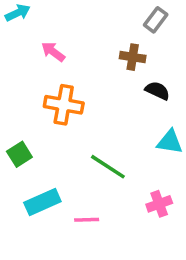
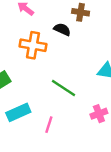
black semicircle: (157, 91) -> (62, 29), moved
pink line: (87, 220) -> (49, 125), turned -70

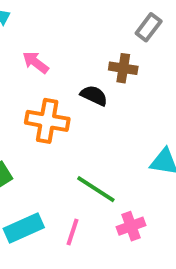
pink cross: (99, 114) -> (131, 226), moved
pink line: (49, 125) -> (73, 232), moved

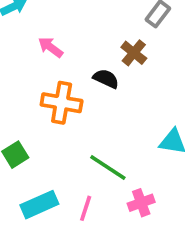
brown cross: (123, 68) -> (134, 53), turned 30

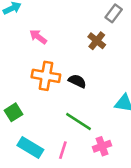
black semicircle: (106, 79) -> (77, 81), moved
cyan rectangle: (39, 205) -> (30, 147), turned 55

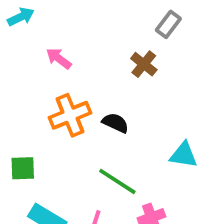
orange cross: (46, 76) -> (70, 115), turned -32
green square: (13, 112) -> (23, 168), turned 30

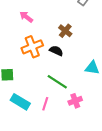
brown cross: (144, 64) -> (65, 31), moved

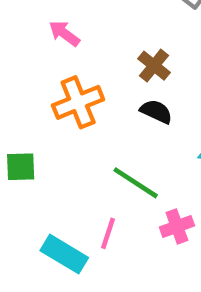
black semicircle: (56, 51) -> (156, 112), moved
cyan rectangle: (20, 102) -> (64, 254), moved

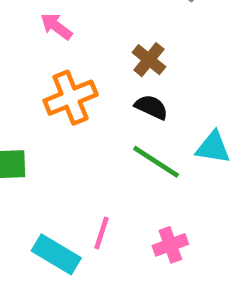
green line: (136, 183) -> (156, 162), moved
pink cross: (177, 226) -> (170, 245), moved

